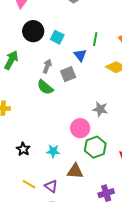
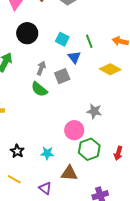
cyan square: (57, 37) -> (62, 39), moved
green line: (95, 39) -> (89, 41), turned -32
yellow line: (29, 184) -> (14, 179), moved

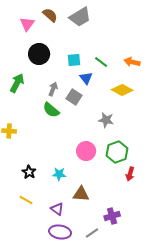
cyan square: (62, 39) -> (74, 60), turned -32
green line: (89, 41) -> (101, 62), turned -32
gray square: (62, 76) -> (74, 97), turned -35
gray star: (94, 111) -> (106, 120), moved
green hexagon: (89, 149) -> (117, 152), moved

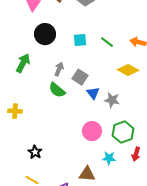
blue triangle: (86, 78) -> (93, 93), moved
cyan star: (59, 174) -> (109, 158), moved

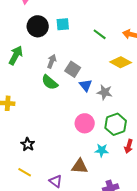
cyan square: (80, 40) -> (63, 24), moved

